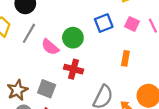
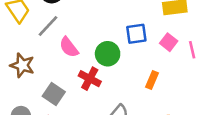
green circle: (73, 38) -> (108, 54), moved
brown star: (17, 90) -> (22, 65), moved, turned 30

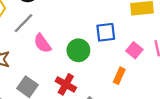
pink square: (169, 42) -> (134, 50), moved
red cross: (90, 79) -> (66, 84), moved

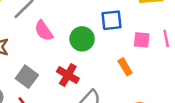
pink square: (134, 50) -> (142, 40), turned -35
orange rectangle: (119, 76) -> (125, 67), turned -56

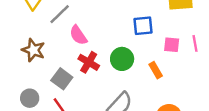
green circle: (82, 39) -> (122, 59), moved
red cross: (68, 75) -> (89, 62), moved

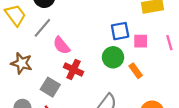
pink square: (172, 45) -> (141, 41), moved
green circle: (122, 59) -> (113, 57), moved

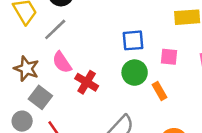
blue square: (120, 31) -> (133, 40), moved
pink semicircle: (61, 46) -> (62, 62), moved
gray square: (50, 87) -> (40, 97), moved

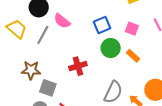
pink square: (169, 57) -> (132, 29), turned 32
pink semicircle: (62, 62) -> (62, 21), moved
red cross: (87, 82) -> (78, 66), turned -30

